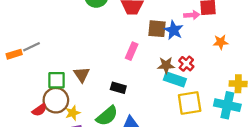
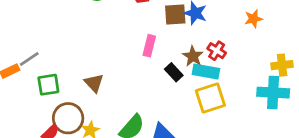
brown star: (166, 65) -> (193, 56), turned -30
green square: (57, 80) -> (48, 85), moved
black rectangle: (118, 88) -> (174, 72), moved, turned 40
yellow square: (190, 103) -> (210, 98), moved

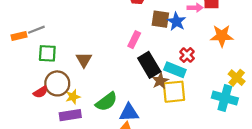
orange star: (253, 19) -> (222, 36), size x1.5
brown star: (193, 56) -> (160, 81), moved
yellow cross: (282, 65) -> (237, 78), turned 35
black rectangle: (174, 72) -> (149, 65), size x1.6

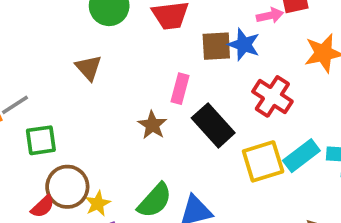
red cross: (187, 55) -> (272, 96), size x1.5
brown triangle: (84, 60) -> (89, 68), moved
cyan rectangle: (175, 70) -> (301, 156), moved, turned -48
brown star: (160, 81) -> (152, 125), moved

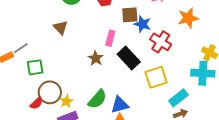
blue star: (244, 45) -> (142, 24), moved
cyan rectangle: (301, 156) -> (178, 98), moved

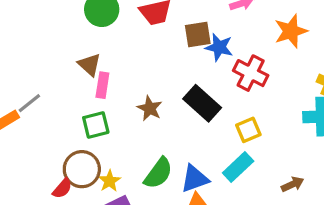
pink rectangle: (110, 38) -> (102, 85), moved
green square: (35, 67) -> (96, 125), moved
yellow square: (156, 77) -> (248, 130), size x0.7
cyan rectangle: (178, 98) -> (238, 167), moved

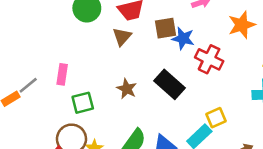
brown triangle: (89, 65) -> (122, 37), moved, turned 30
pink rectangle: (102, 85) -> (62, 74), moved
yellow square: (248, 130) -> (216, 118), moved

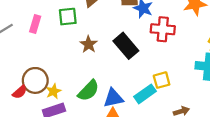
red cross: (209, 59) -> (163, 29), turned -30
green square: (83, 103) -> (68, 17), moved

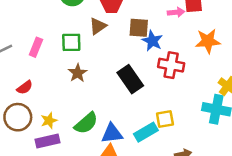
brown star: (89, 44) -> (78, 73), moved
brown circle: (35, 80) -> (18, 117), moved
red semicircle: (20, 92) -> (25, 87), moved

